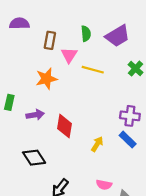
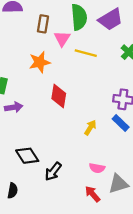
green semicircle: (86, 34) -> (79, 17), size x1.6
purple arrow: (35, 115) -> (14, 107), moved
red diamond: (65, 126) -> (59, 96), moved
black diamond: (34, 158) -> (27, 156), moved

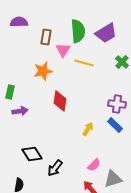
pink semicircle: (97, 168) -> (94, 165), turned -56

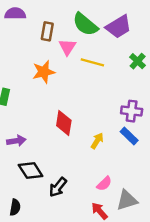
green semicircle: (78, 31) -> (85, 24), turned 135
red diamond: (60, 101) -> (64, 123), moved
purple arrow: (20, 111) -> (16, 141), moved

